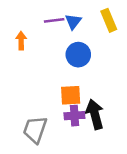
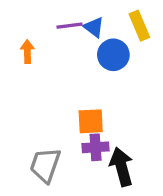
blue triangle: (73, 22) -> (94, 27), turned -30
blue circle: (78, 55) -> (113, 55), moved
black arrow: (95, 114) -> (121, 167), moved

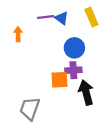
blue circle: (113, 55) -> (74, 48), moved
purple cross: (96, 147) -> (73, 70), moved
black arrow: (121, 167) -> (86, 93), moved

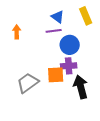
purple line: (46, 17) -> (54, 31), moved
gray trapezoid: (30, 109) -> (28, 83), moved, turned 35

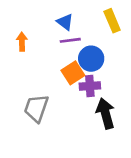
blue triangle: (58, 17) -> (65, 22), moved
orange square: (56, 75) -> (73, 73), moved, turned -30
gray trapezoid: (28, 83) -> (36, 108), turned -35

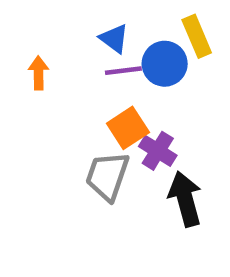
blue circle: (91, 59) -> (165, 64), moved
purple cross: (90, 86) -> (158, 151), turned 36
gray trapezoid: (36, 108) -> (107, 176), moved

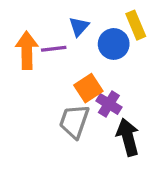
blue triangle: (114, 38) -> (79, 27), turned 35
purple line: (123, 71) -> (54, 49), moved
orange arrow: (39, 73) -> (27, 50), size x1.6

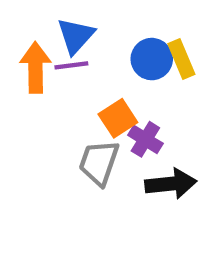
yellow rectangle: (136, 25) -> (181, 59), moved
blue triangle: (79, 27) -> (76, 36), moved, size x1.4
black arrow: (128, 137) -> (171, 184), turned 99

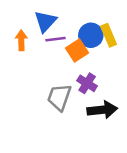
purple line: (71, 65) -> (55, 39), moved
orange arrow: (35, 67) -> (21, 40), size x0.7
orange square: (118, 118) -> (77, 50), moved

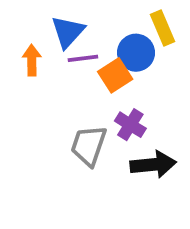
yellow rectangle: (109, 35) -> (163, 28), moved

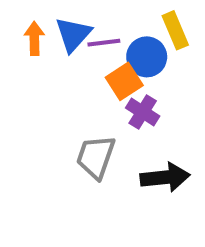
purple line: (83, 58) -> (104, 43), moved
orange arrow: (32, 60) -> (34, 38), moved
purple cross: (130, 125) -> (143, 112), moved

